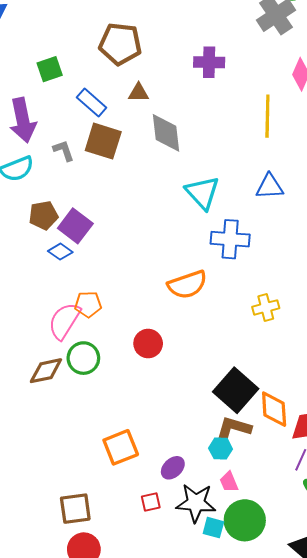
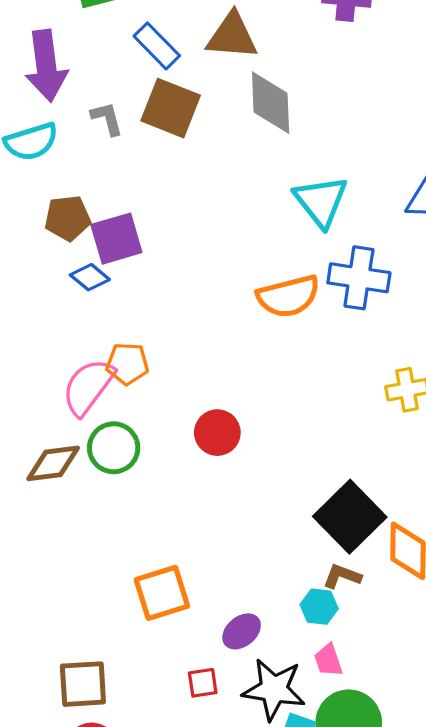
brown triangle: (139, 93) -> (232, 36), size x1.6
purple square: (75, 226) -> (116, 239), turned 32
orange semicircle: (187, 285) -> (288, 296), moved
brown L-shape: (234, 428) -> (342, 576), size x0.7

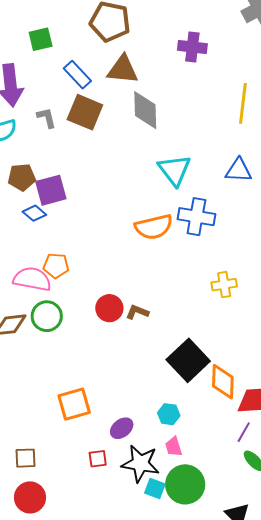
pink semicircle: (88, 387) -> (32, 279), turned 63
brown L-shape: (342, 576) -> (137, 312), moved
brown square: (83, 684) -> (26, 458), size x0.7

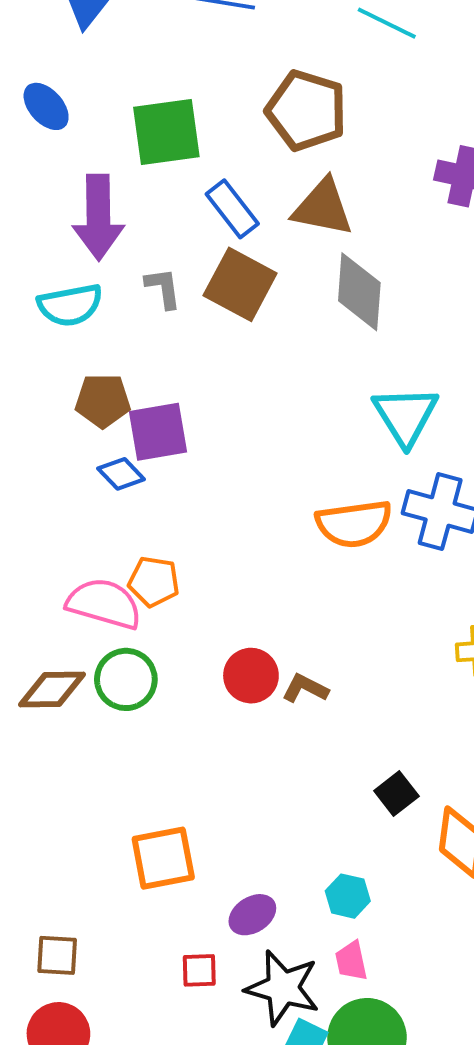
green square: (41, 39) -> (166, 132), size x1.5
black square: (188, 360) -> (396, 794), size x0.5

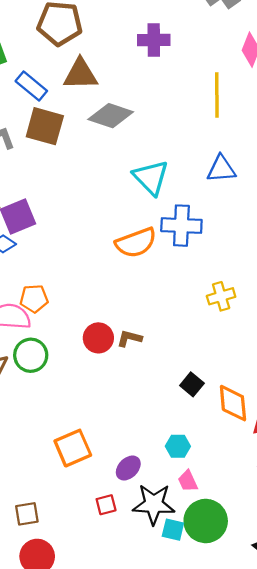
gray diamond: (359, 292) -> (111, 116), turned -63

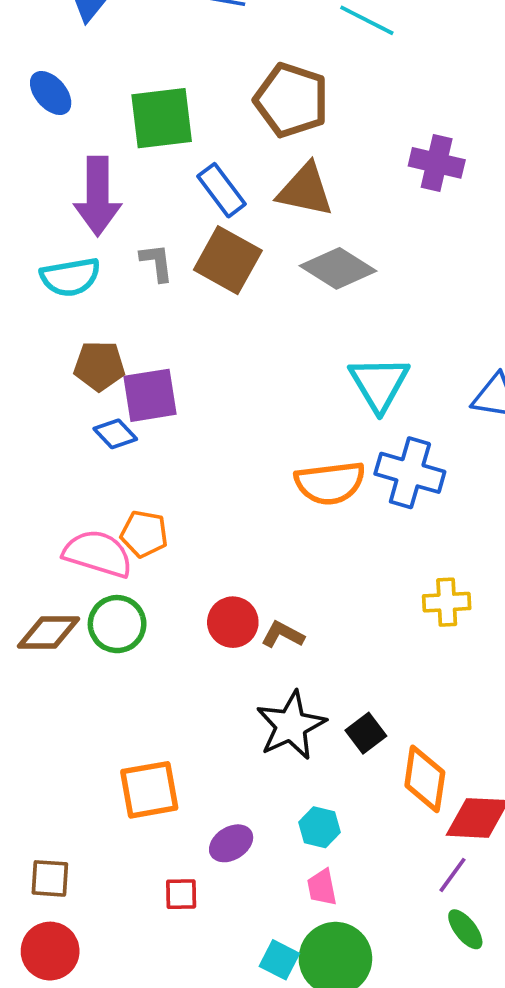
black star: (154, 504) -> (291, 725), moved, turned 30

